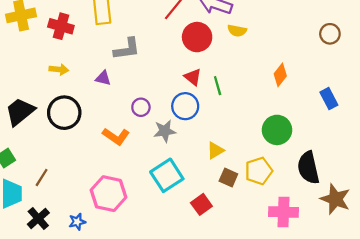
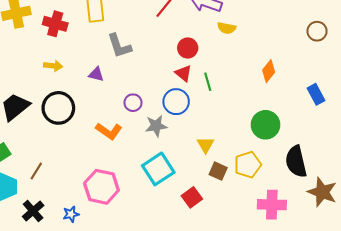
red circle: (197, 37) -> (188, 48), moved, size x0.7
gray L-shape: (127, 49) -> (119, 46), turned 80
yellow triangle: (215, 150) -> (206, 145), turned -30

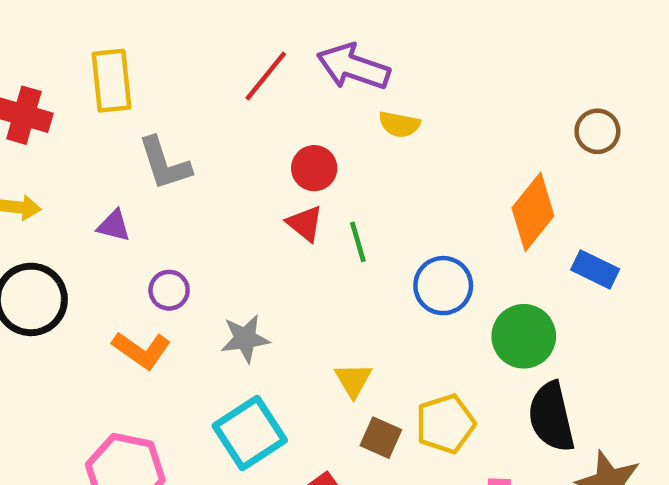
orange diamond: (269, 71) -> (533, 212), moved, size x1.5
blue rectangle: (316, 94) -> (595, 269), turned -36
blue circle: (176, 102) -> (443, 286), moved
purple circle: (133, 103) -> (169, 290), moved
green circle: (266, 125) -> (524, 336), moved

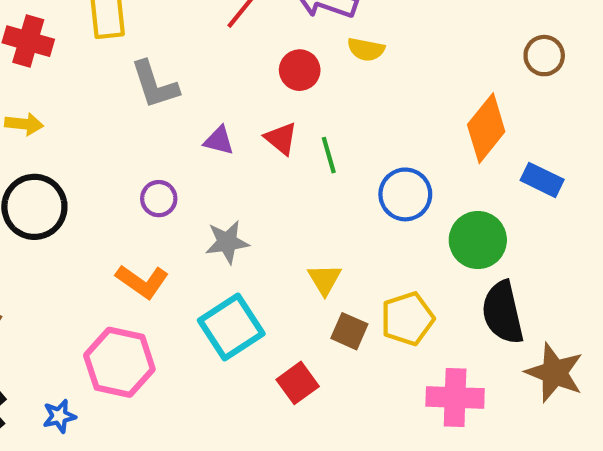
red circle: (314, 168) -> (300, 70), moved
purple triangle: (114, 226) -> (219, 141), moved
orange L-shape: (141, 350) -> (142, 281), moved

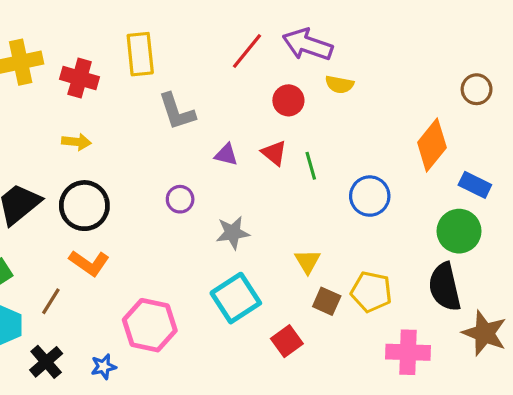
green circle: (478, 240) -> (459, 231), moved
orange L-shape: (142, 281) -> (89, 263), moved
yellow pentagon: (407, 319) -> (371, 292), turned 30

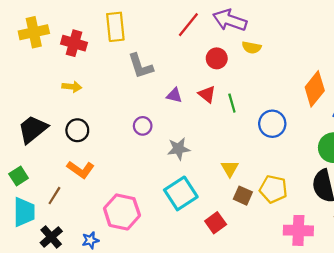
black circle: (84, 206) -> (77, 130), size x0.7

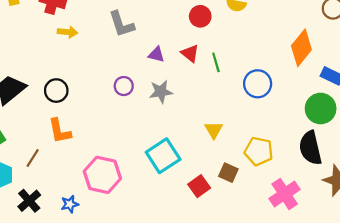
yellow arrow: (72, 87) -> (67, 32), moved
gray star: (179, 149) -> (161, 92), moved
orange L-shape: (81, 169) -> (60, 131), turned 44
brown square: (243, 196) -> (228, 173), moved
pink cross: (298, 230) -> (285, 194), turned -36

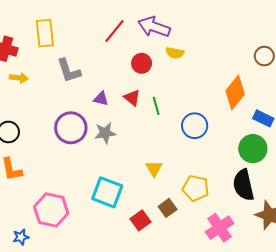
purple circle: (124, 86) -> (71, 128), size x1.8
cyan square: (163, 156) -> (107, 192), turned -36
brown square: (228, 173) -> (168, 208), turned 30

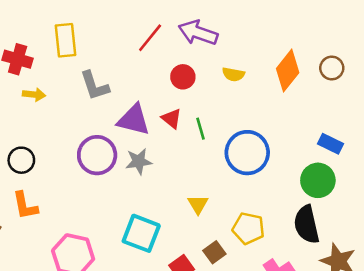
yellow semicircle: (175, 53) -> (233, 74), moved
orange diamond: (235, 92) -> (288, 71), moved
purple triangle: (101, 99) -> (134, 120), size x1.8
blue circle: (195, 126) -> (247, 153), size x1.4

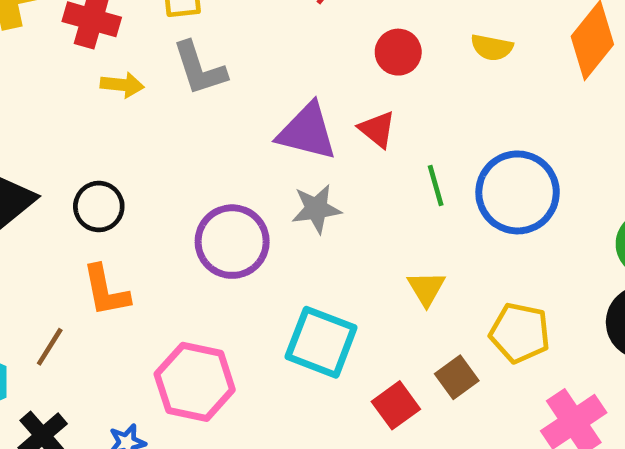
gray L-shape: (95, 86) -> (199, 68), moved
green line: (201, 129) -> (436, 185), moved
purple circle: (97, 155) -> (232, 242), moved

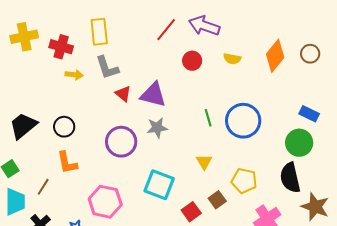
red triangle: (377, 129) -> (123, 94), moved

